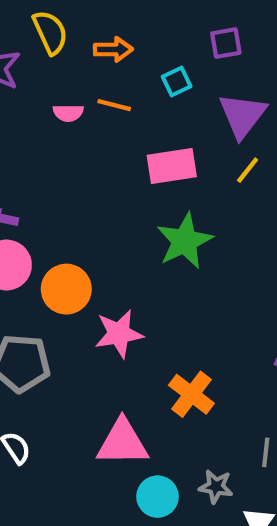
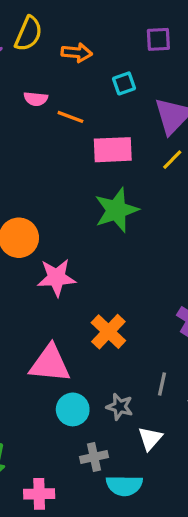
yellow semicircle: (50, 32) -> (29, 34), turned 42
purple square: (226, 43) -> (158, 39), moved
orange line: (114, 105) -> (70, 117), moved

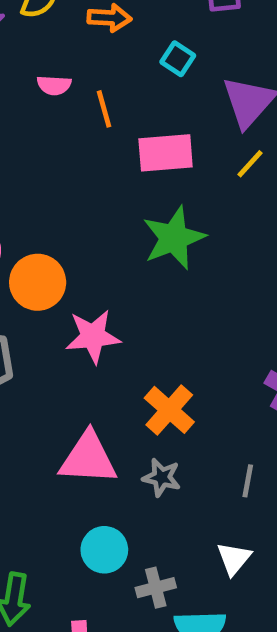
cyan square: (124, 83) -> (178, 59), turned -35
orange line: (70, 117) -> (104, 109), turned 56
gray star: (120, 407) -> (162, 477), moved
cyan circle: (73, 409) -> (104, 550), moved

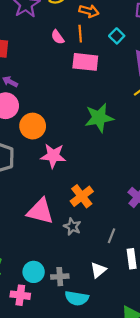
pink semicircle: (54, 85) -> (58, 37), turned 40
orange line: (104, 109) -> (80, 34), moved
pink rectangle: (166, 153) -> (85, 62), moved
cyan circle: (104, 550) -> (34, 272), moved

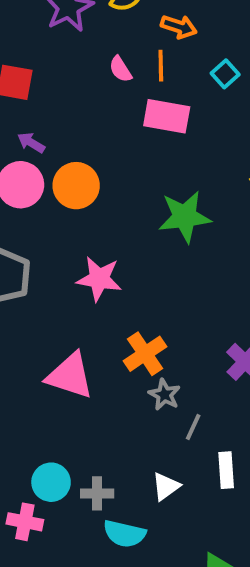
orange circle: (33, 126) -> (76, 186), moved
gray star: (72, 227) -> (164, 395), moved

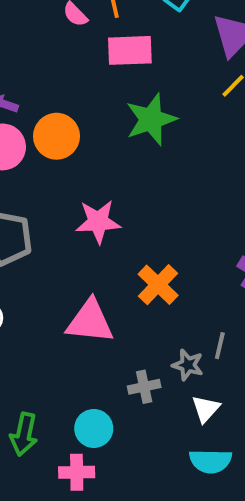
green star: (185, 217) -> (151, 119), moved
gray star: (164, 395) -> (188, 365), moved
gray cross: (97, 493) -> (144, 387), moved
cyan semicircle: (125, 534) -> (210, 461), moved

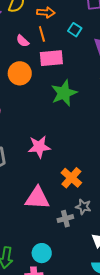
orange circle: (56, 136) -> (20, 73), moved
gray star: (188, 365) -> (83, 207), moved
gray cross: (144, 387) -> (65, 219), moved

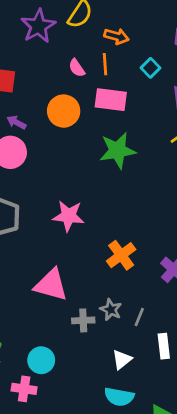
orange cross: (71, 178) -> (121, 255), moved

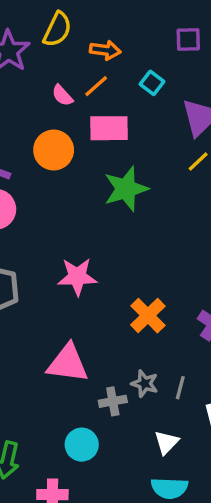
orange line: (105, 64) -> (96, 86), turned 60
cyan circle: (41, 360) -> (82, 445), moved

